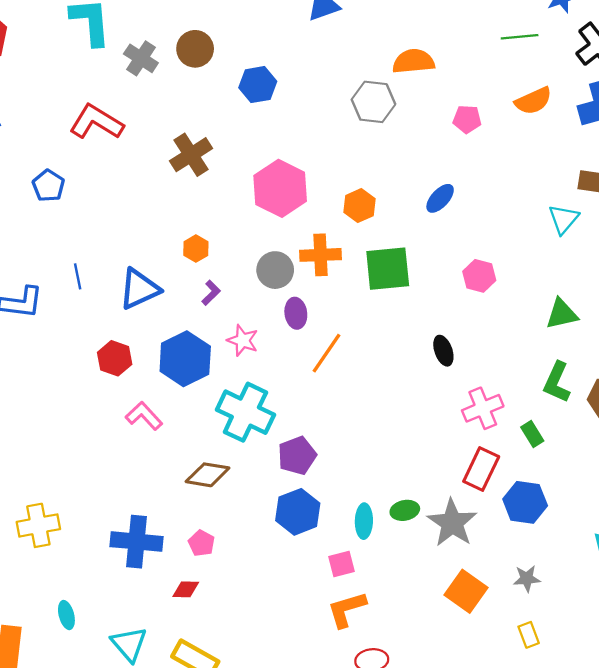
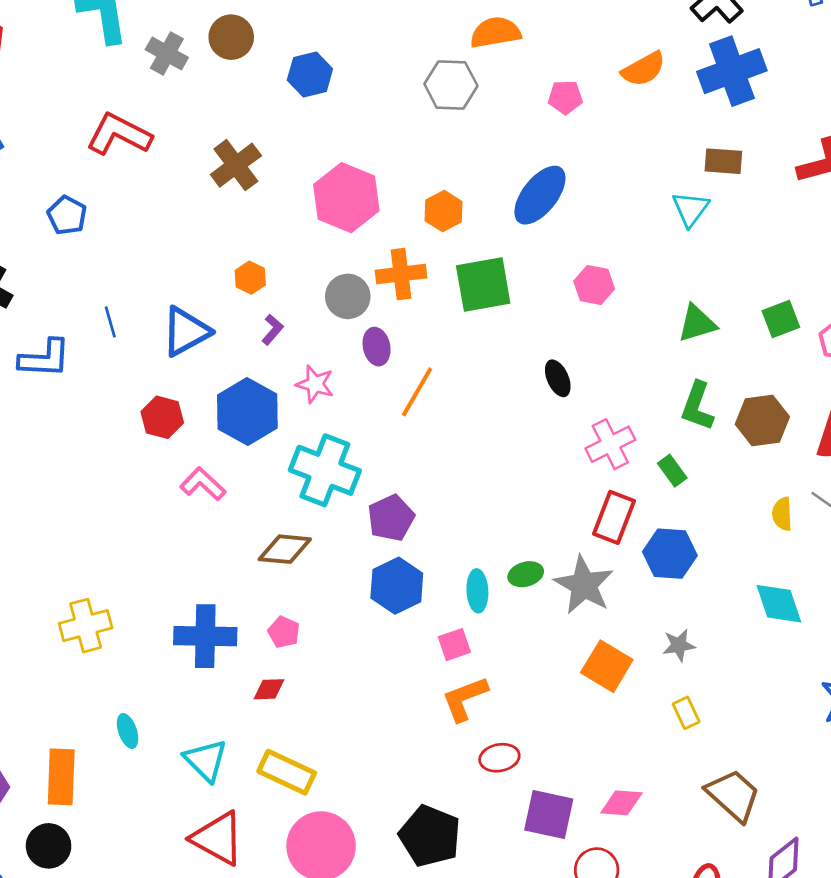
blue ellipse: (440, 198) -> (540, 195), size x1.6

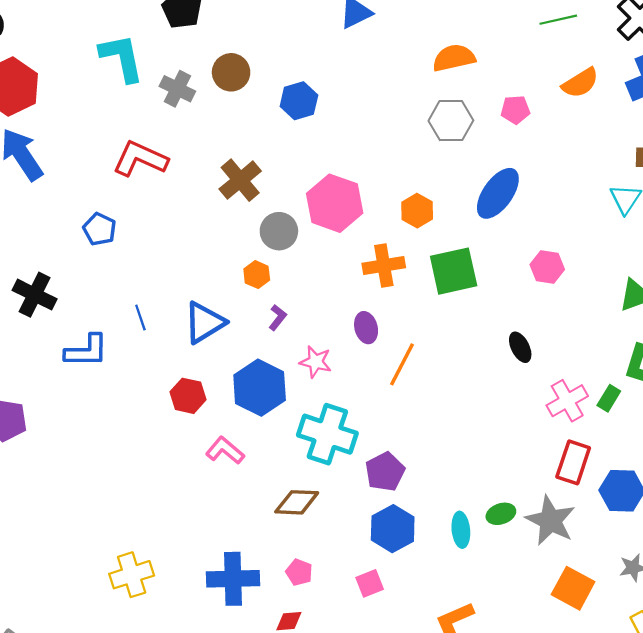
gray hexagon: (451, 85) -> (451, 121), moved
gray circle: (348, 296) -> (279, 231), moved
green rectangle: (672, 471) -> (609, 398), moved, turned 70
pink square: (454, 645) -> (370, 583), moved

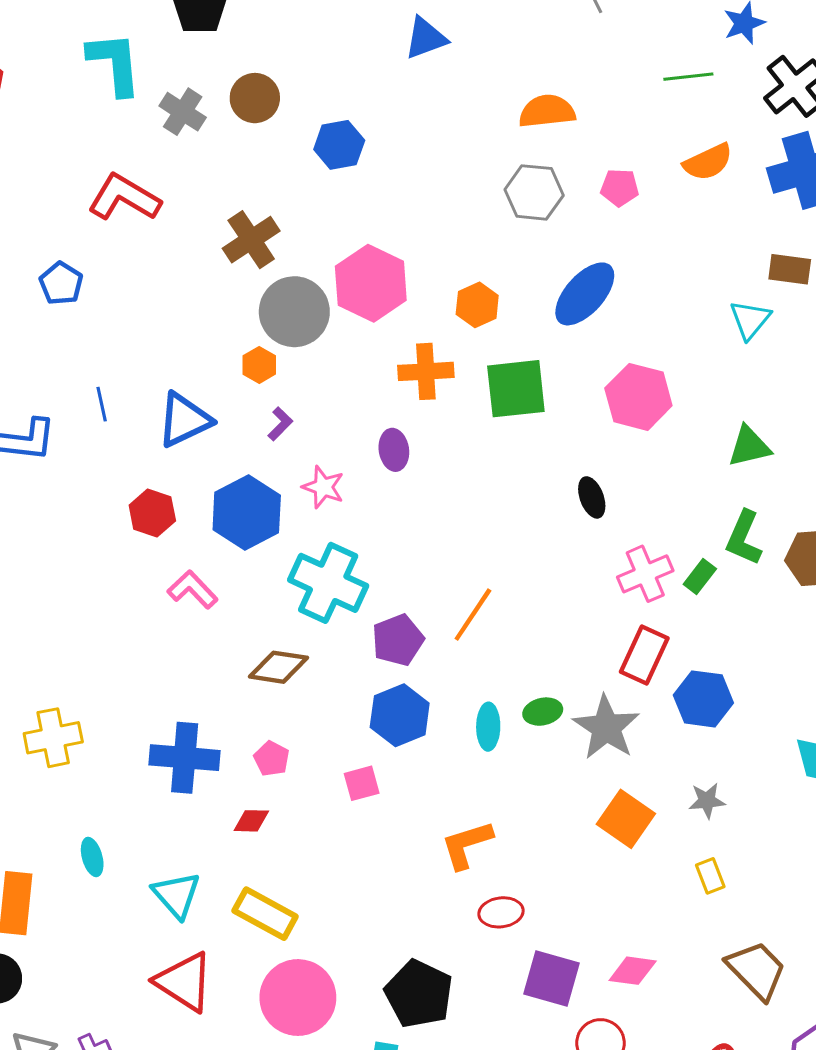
gray circle: (279, 231) -> (294, 312), size x1.4
pink hexagon: (547, 267) -> (638, 397), size x1.5
orange line: (402, 364) -> (473, 615), moved

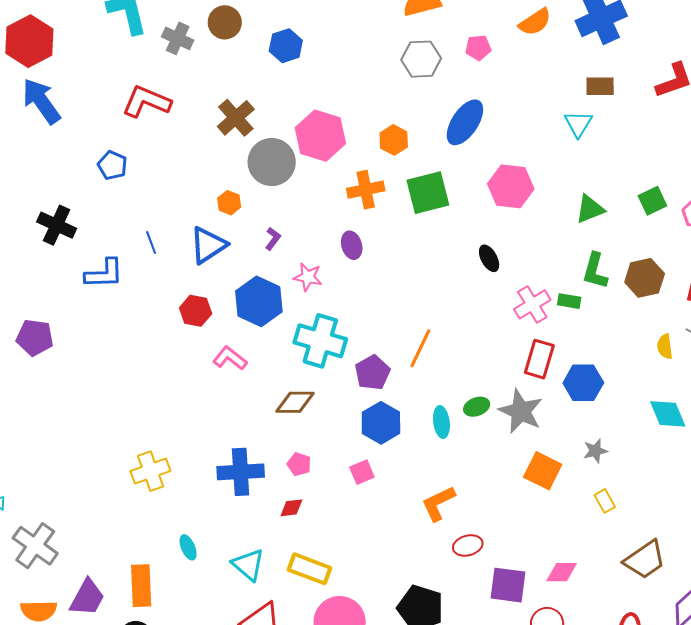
orange hexagon: (259, 365) -> (229, 203), moved
green rectangle: (700, 577) -> (569, 301), turned 70
brown trapezoid: (756, 970) -> (645, 560), turned 108

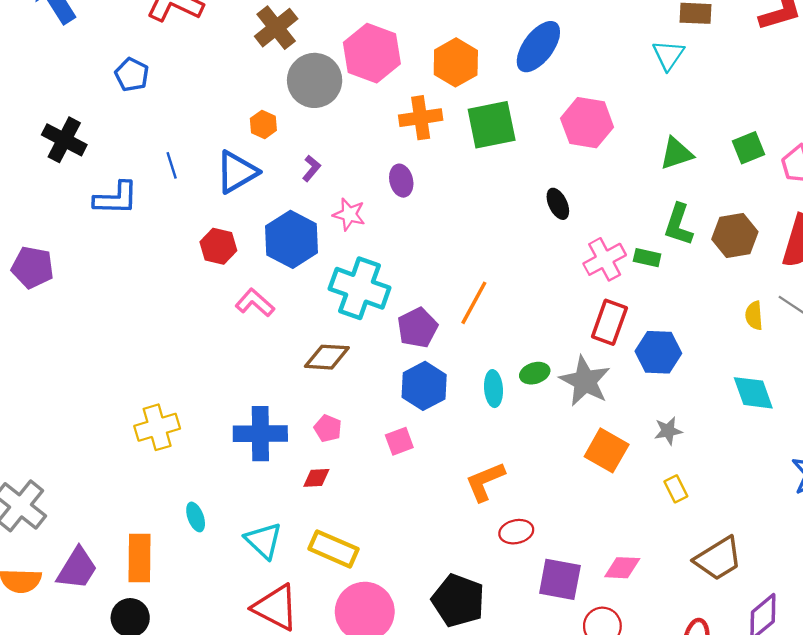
orange hexagon: (394, 140) -> (456, 62), size x1.4

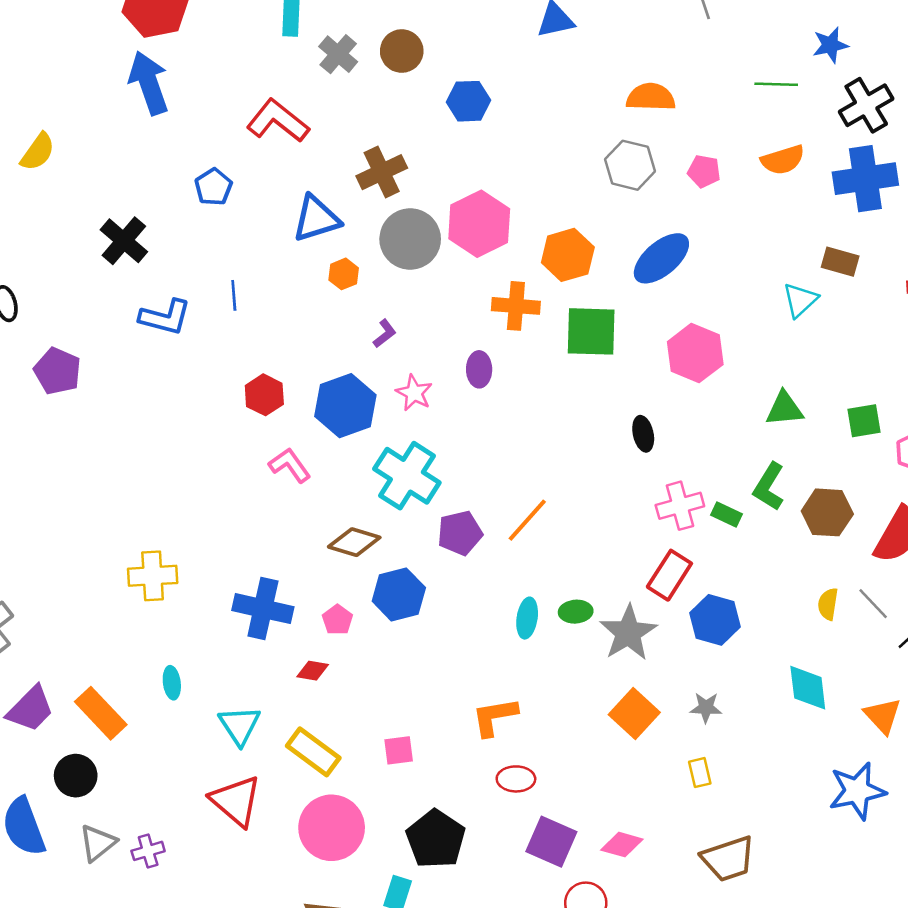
blue triangle: (237, 172) -> (316, 219), moved
blue hexagon: (424, 386) -> (399, 594), moved
pink square: (399, 441) -> (399, 750), moved
orange rectangle: (140, 558) -> (101, 713), turned -57

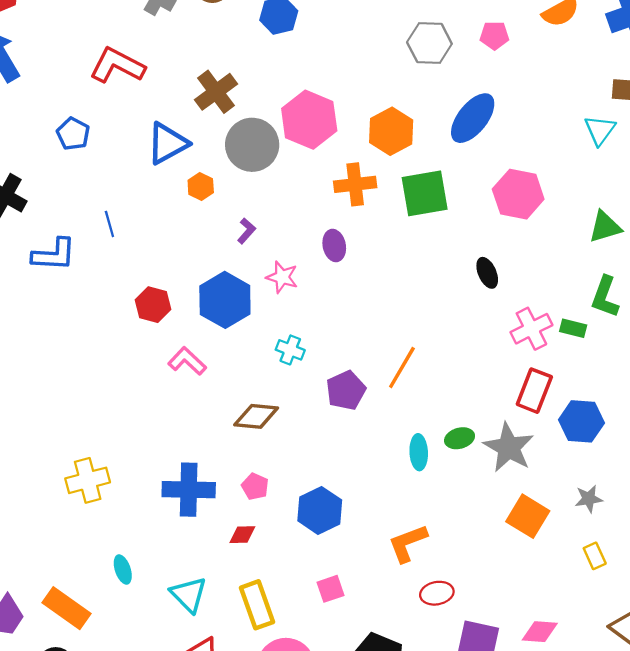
cyan cross: (407, 476) -> (290, 350), size x0.5
blue hexagon: (399, 594) -> (320, 510), moved
yellow rectangle: (313, 752) -> (257, 605), turned 45

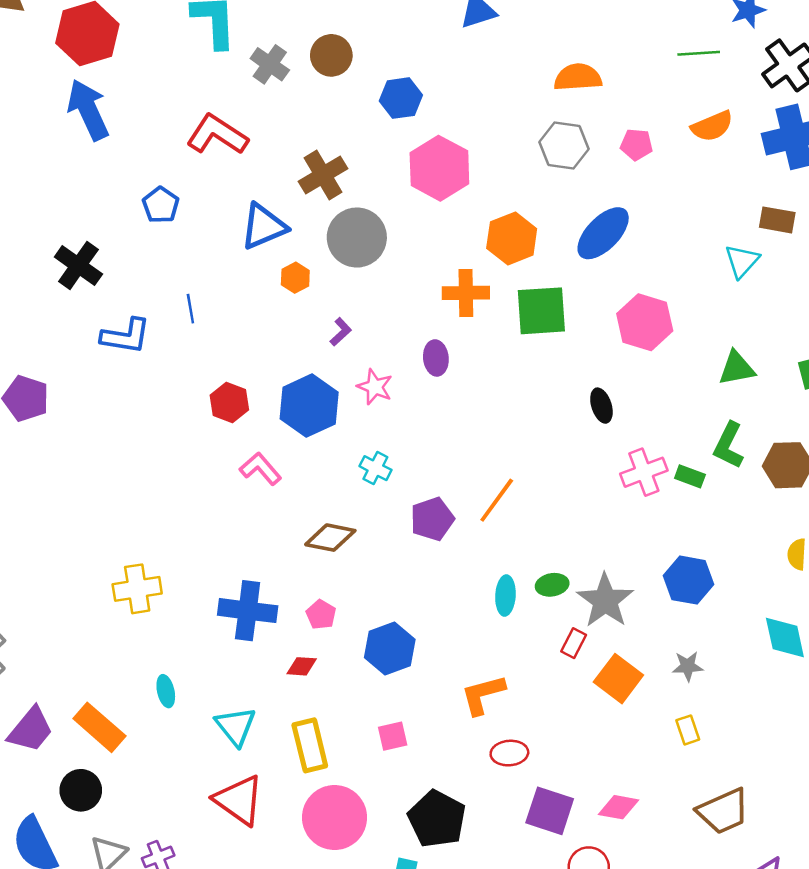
pink hexagon: (309, 120) -> (439, 168), moved
red rectangle: (534, 391) -> (574, 643), moved, size x0.6

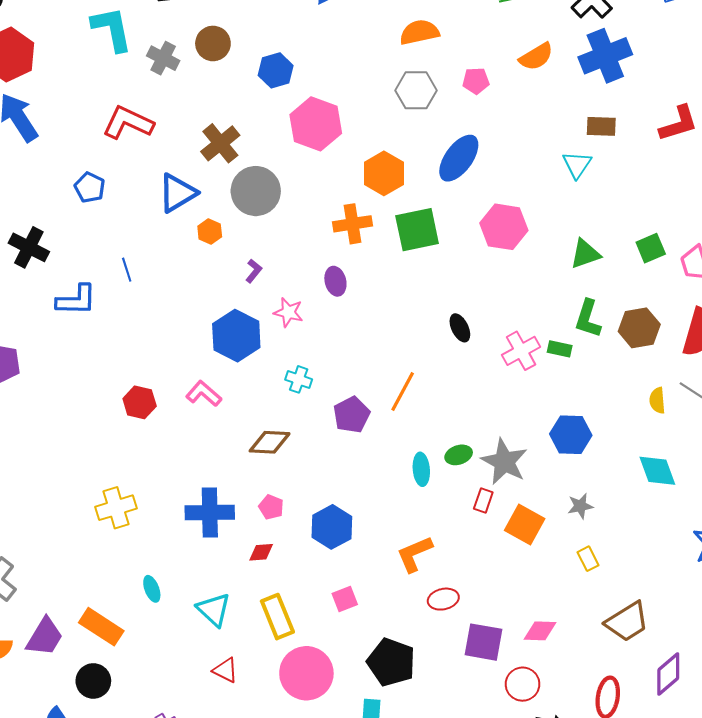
red hexagon: (229, 402) -> (140, 402), moved
black ellipse: (601, 406) -> (460, 328), moved
red triangle: (239, 800) -> (225, 670), size x0.6

